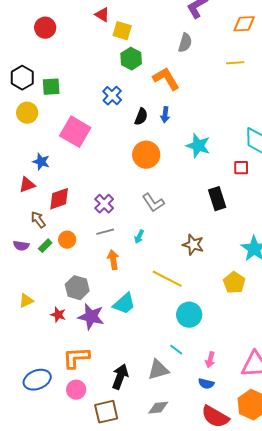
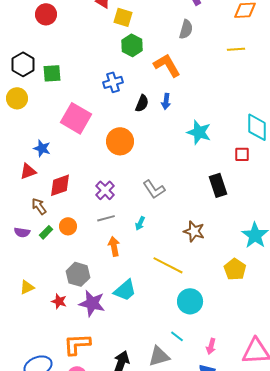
blue cross: (112, 96) -> (113, 82), turned 30
yellow circle: (27, 113) -> (17, 98), moved
orange circle: (146, 155) -> (120, 141), moved

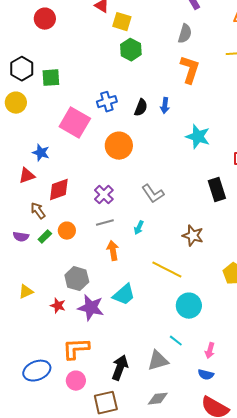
orange L-shape: (167, 65) -> (190, 70), moved, turned 48
blue cross: (113, 82) -> (107, 102), moved

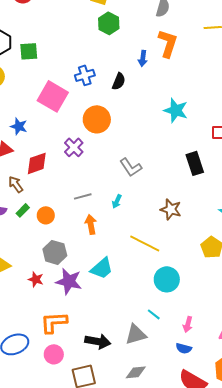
blue arrow: (165, 106) -> (143, 58), moved
purple cross: (104, 195) -> (74, 147), moved
orange circle: (67, 231) -> (46, 215), moved
black arrow: (120, 368) -> (98, 341), turned 80

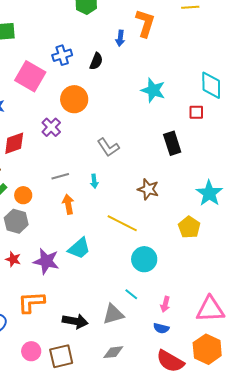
cyan arrow: (117, 201) -> (94, 181), turned -32
gray hexagon: (55, 252) -> (16, 221), moved
pink circle: (54, 354) -> (31, 351), moved

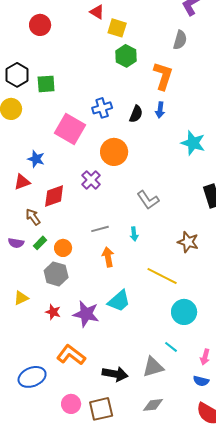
orange L-shape: (145, 23) -> (163, 76), moved
blue arrow: (120, 38) -> (160, 110), moved
orange L-shape: (31, 302) -> (71, 355), turned 40

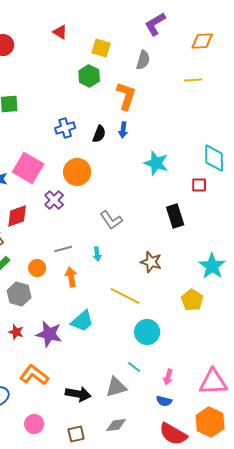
yellow square: (117, 28) -> (101, 48), moved
pink square: (70, 129) -> (28, 168), moved
orange circle: (63, 248) -> (37, 268), moved
brown square: (101, 409) -> (76, 434), moved, size x0.7

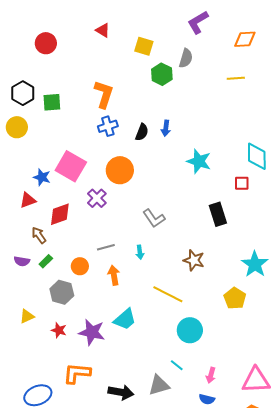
green hexagon: (89, 76) -> (162, 74), moved
orange L-shape: (126, 96) -> (104, 94), moved
orange L-shape: (34, 375) -> (77, 373), turned -32

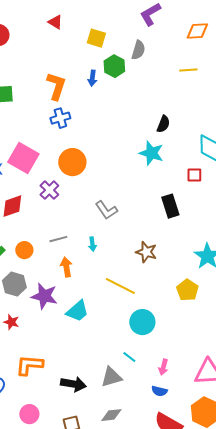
blue arrow: (166, 128) -> (92, 78), moved
black semicircle: (142, 132) -> (163, 124), moved
orange circle: (80, 266) -> (24, 250), moved
purple star: (92, 332) -> (44, 296), moved

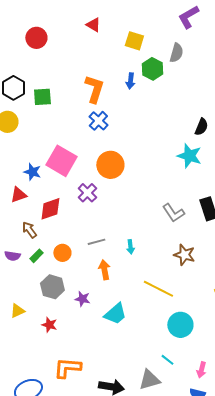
blue cross: (60, 118) -> (98, 121), turned -30
gray L-shape: (106, 210) -> (173, 213), moved
purple star: (44, 296) -> (82, 299), size x0.6

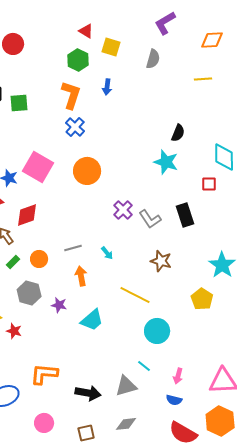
red triangle: (93, 25) -> (86, 31), moved
green hexagon: (152, 69) -> (78, 60), moved
purple cross: (87, 193) -> (123, 210), moved
cyan arrow: (130, 247) -> (107, 253), turned -32
red star: (49, 325) -> (14, 331), moved

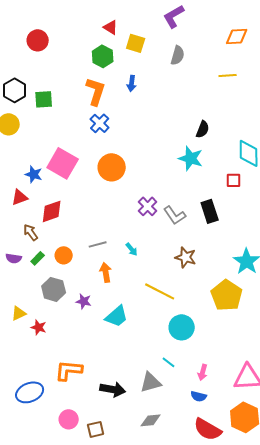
purple L-shape: (165, 23) -> (174, 16), moved
yellow pentagon: (202, 299) -> (227, 295), size x1.4
brown square: (86, 433) -> (96, 429), moved

